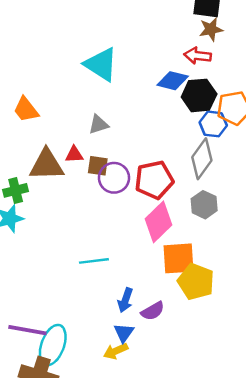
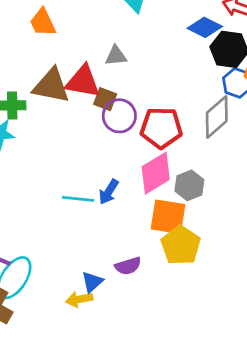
red triangle: (74, 154) -> (83, 82), size x1.8
gray hexagon: (204, 205) -> (189, 185), moved
blue arrow: (125, 300) -> (109, 192), moved

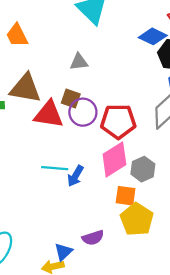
red triangle: (83, 82) -> (49, 114), moved
cyan line: (78, 199) -> (55, 168), moved
orange square: (168, 217) -> (126, 196), size x0.7

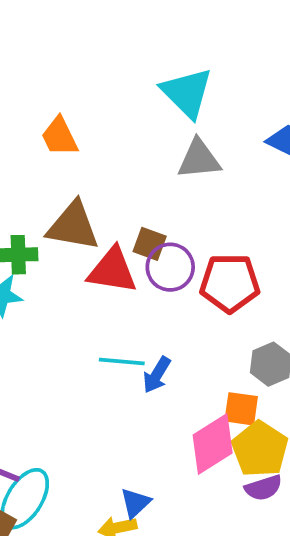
gray triangle: (79, 62) -> (199, 159), moved, size x1.4
pink diamond: (114, 159) -> (213, 444), moved
purple semicircle: (93, 238) -> (263, 488), moved

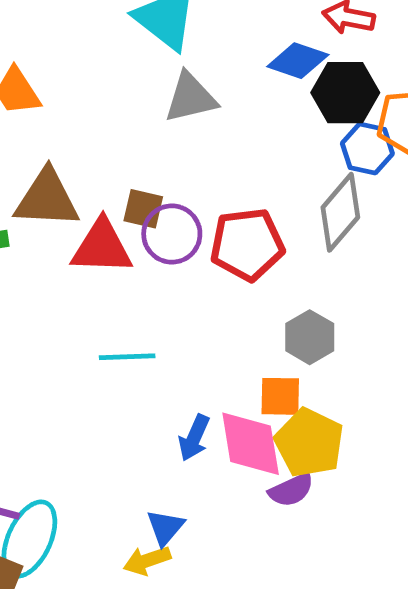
blue arrow: (157, 375) -> (194, 438), moved
pink diamond: (213, 444) -> (251, 444), turned -60
purple semicircle: (263, 488) -> (291, 490), moved

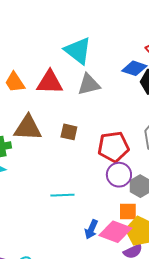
purple circle: (172, 234) -> (119, 175), moved
red triangle: (102, 247) -> (50, 82), moved
pink diamond: (251, 444) -> (115, 232), turned -60

